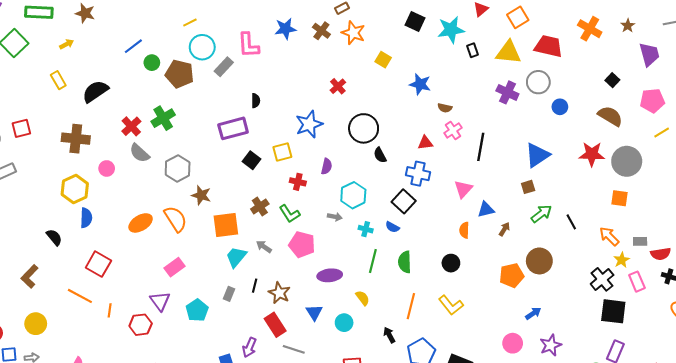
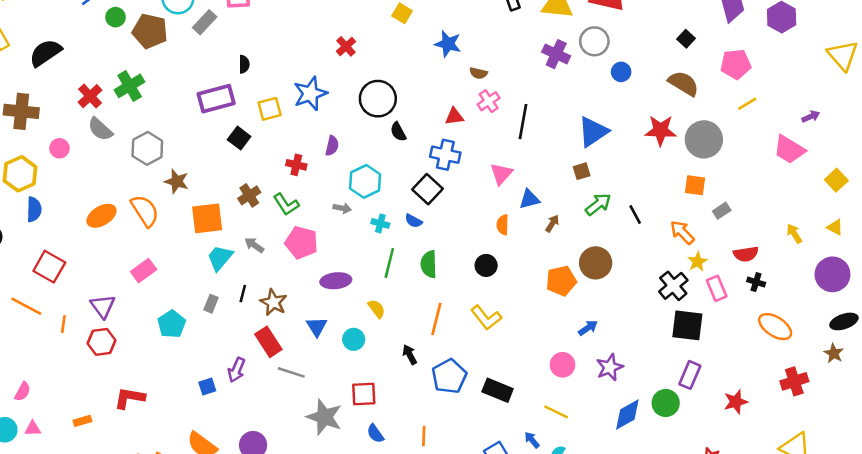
yellow square: (282, 152) -> (270, 109), moved
gray rectangle: (640, 241) -> (722, 211), moved, turned -32
purple triangle: (160, 301) -> (103, 306), moved

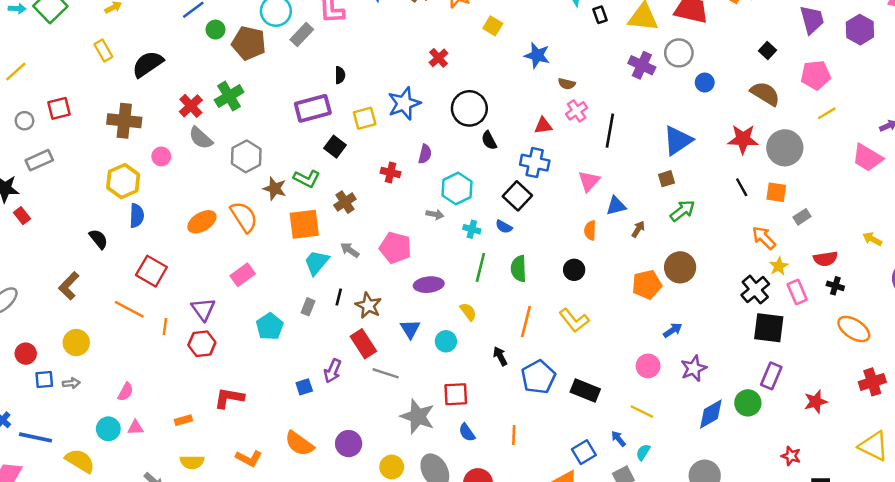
green L-shape: (286, 204) -> (307, 179), moved, turned -30
black line: (635, 215) -> (742, 187), moved
yellow arrow: (794, 234) -> (872, 239), turned -30

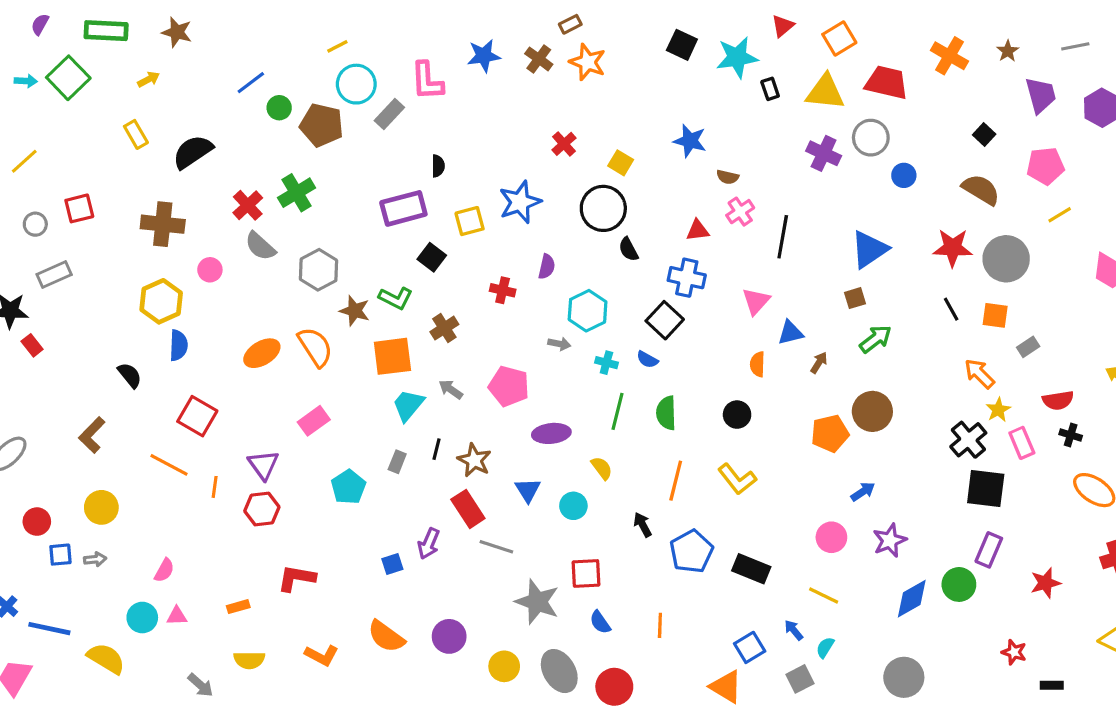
yellow square: (493, 26) -> (621, 163), moved

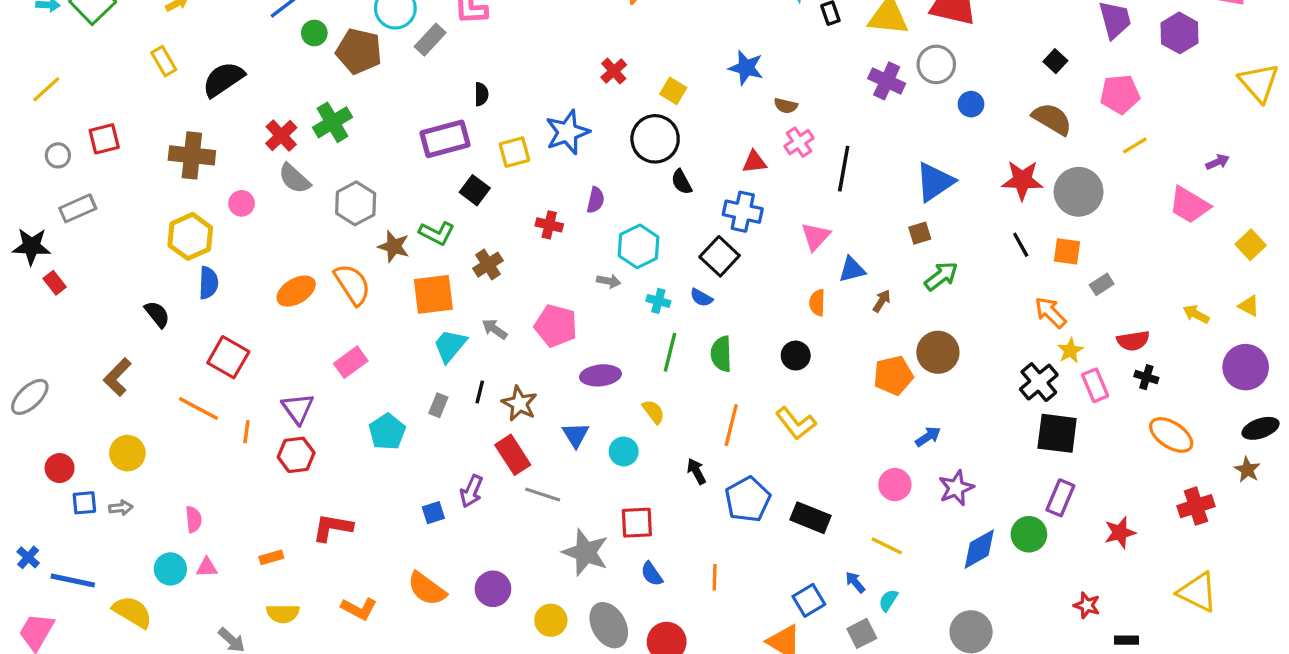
pink semicircle: (164, 570) -> (194, 519), turned -35

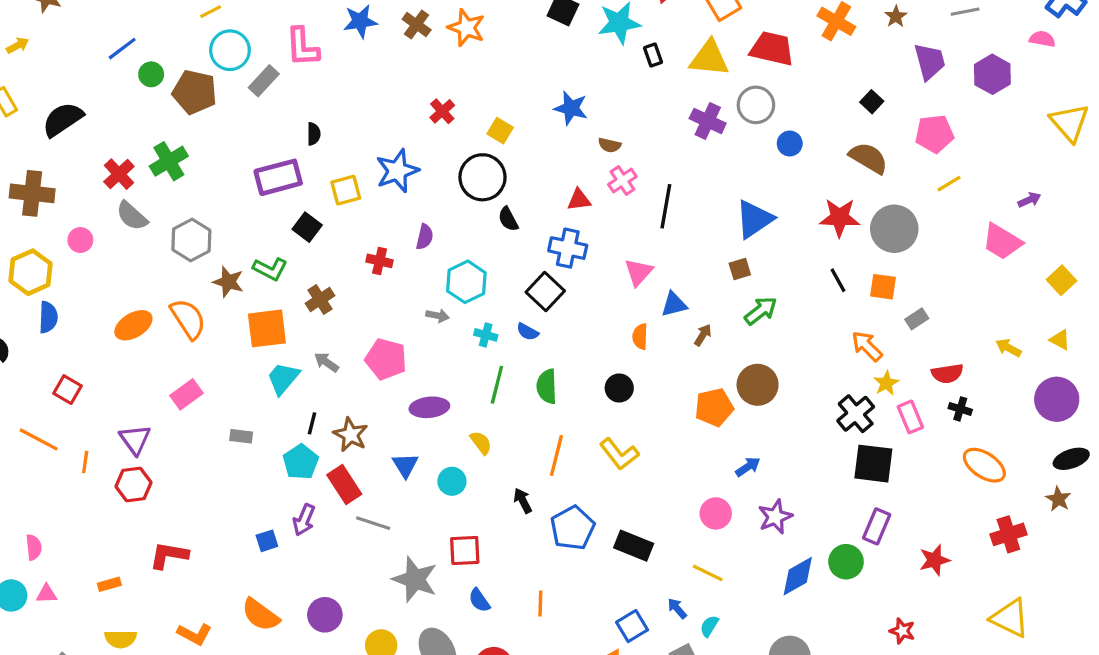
red square: (228, 357) -> (67, 390), size x0.7
gray rectangle: (438, 405) -> (241, 436), moved, turned 75
cyan pentagon: (387, 432) -> (301, 462), moved

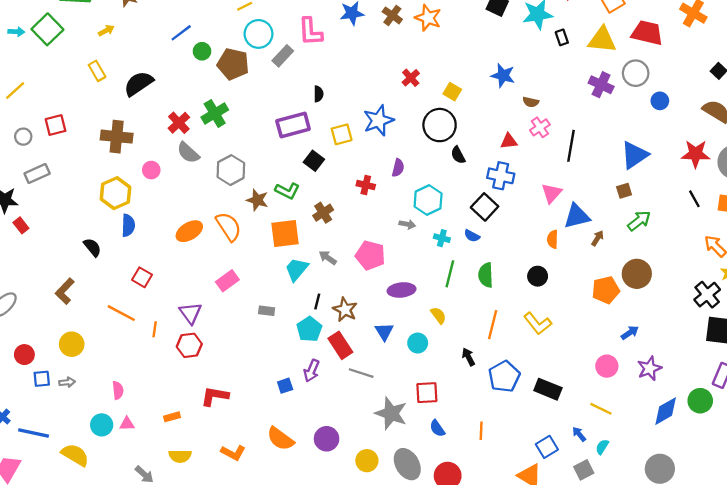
blue triangle: (674, 304) -> (577, 216), size x1.4

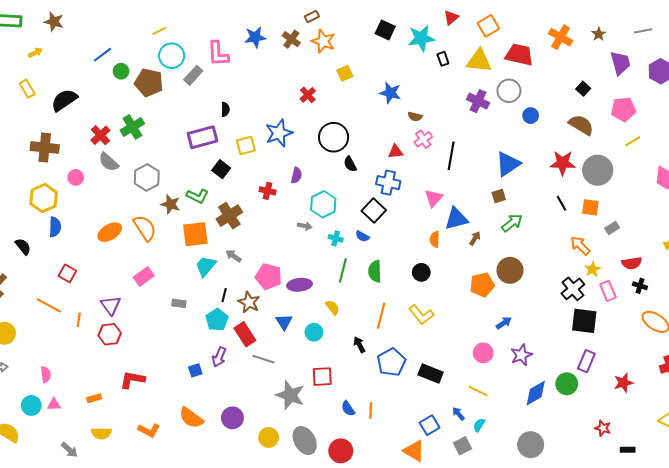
yellow square: (452, 92) -> (345, 73), moved, turned 35
brown cross: (323, 213) -> (229, 216), size x1.4
pink pentagon: (370, 255) -> (269, 276), moved
blue semicircle: (437, 428) -> (348, 409), moved

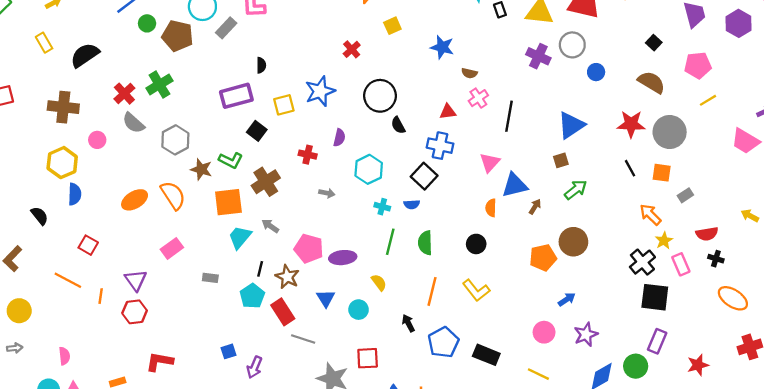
gray arrow: (305, 226) -> (327, 193), moved
blue semicircle: (362, 236) -> (412, 204), turned -32
purple arrow: (219, 357) -> (254, 367), moved

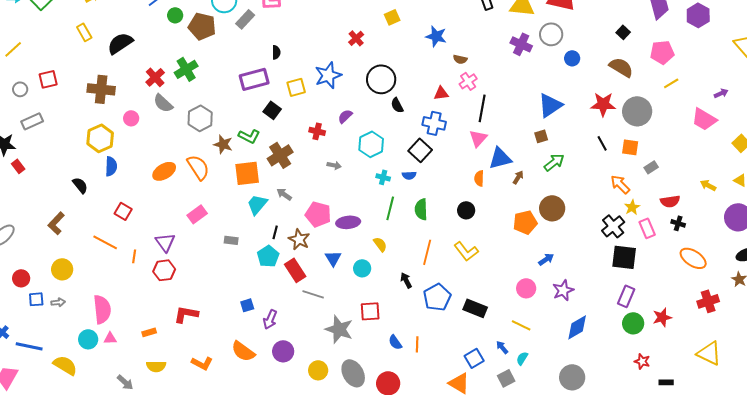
black line: (509, 116) -> (482, 108), moved
purple semicircle: (339, 138) -> (345, 116), turned -147
pink semicircle: (64, 356) -> (102, 309), size x1.8
green circle: (636, 366) -> (633, 323), moved

